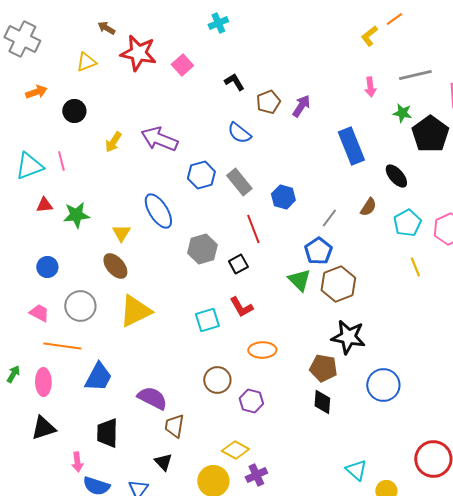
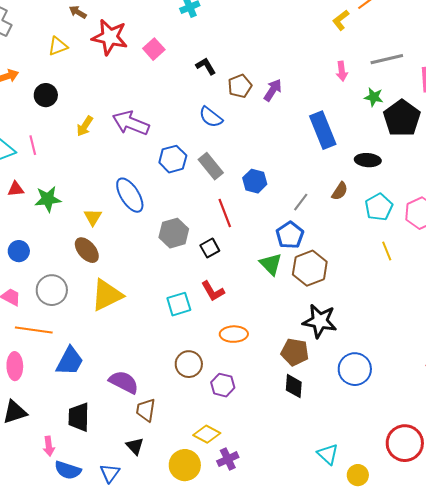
black ellipse: (396, 176) -> (368, 160), turned -45

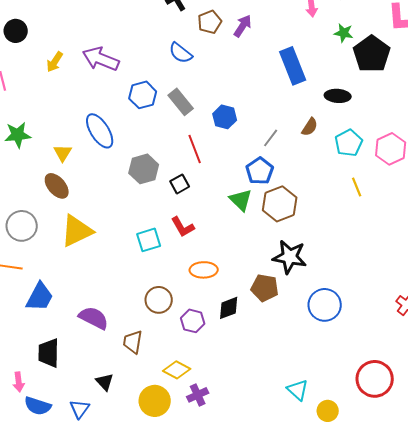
black diamond: (294, 386) -> (229, 308), moved, turned 65
brown trapezoid: (146, 410) -> (133, 342), moved

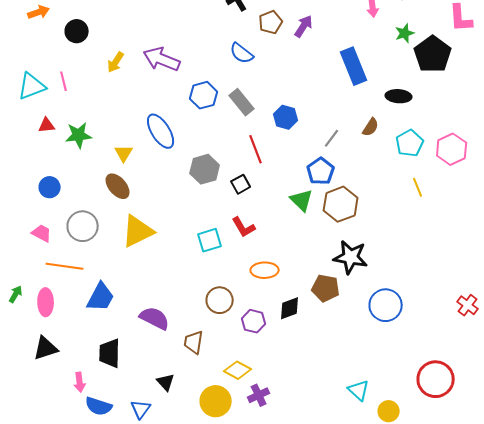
green star: (344, 33) -> (405, 33), turned -30

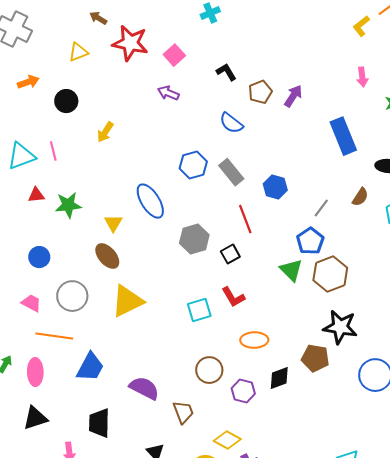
purple arrow: (162, 59) -> (168, 93), moved, size x0.6
brown trapezoid: (194, 342) -> (183, 412), turned 150

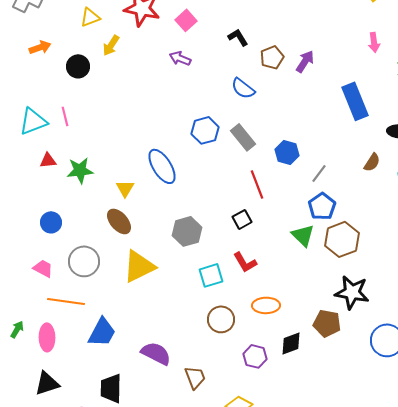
yellow arrow: (105, 132) -> (111, 45), moved
gray line: (321, 208) -> (319, 173), moved
gray hexagon: (194, 239) -> (187, 231), moved
brown circle: (209, 370) -> (221, 319), moved

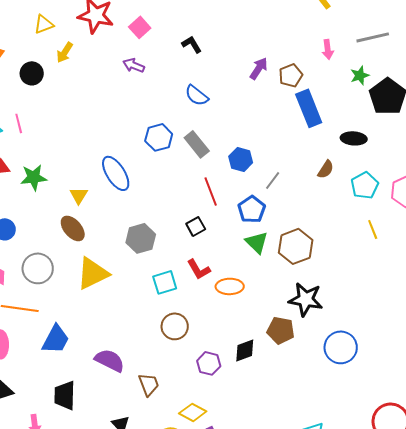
brown pentagon: (272, 57) -> (291, 75), moved
blue pentagon: (322, 206) -> (252, 209), moved
orange ellipse: (266, 305) -> (230, 286), moved

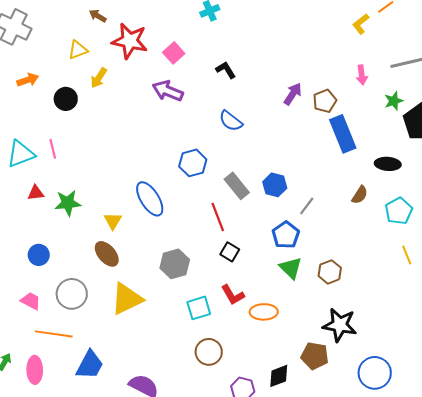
purple arrow: (134, 65) -> (168, 91), size x1.4
gray rectangle: (197, 144) -> (237, 186), moved
red line: (211, 191) -> (218, 217), moved
black square: (196, 226) -> (230, 252), turned -30
brown hexagon: (296, 246) -> (330, 272), size x0.7

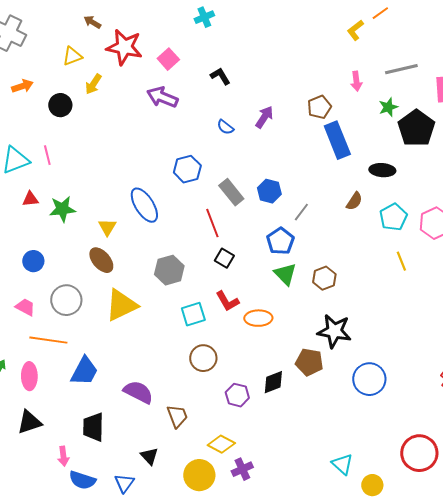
purple arrow: (293, 94) -> (264, 117), moved
blue semicircle: (231, 121) -> (225, 127), size x0.7

